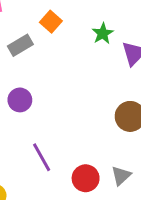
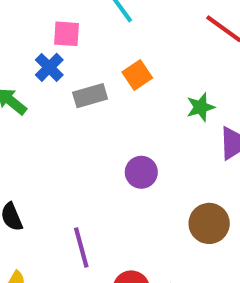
purple circle: (20, 100) -> (141, 172), moved

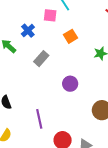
pink square: (67, 34) -> (50, 15), moved
gray rectangle: (90, 96) -> (41, 59), moved, turned -35

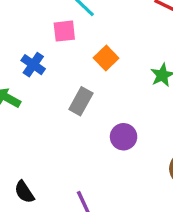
gray rectangle: (41, 59) -> (81, 101), moved

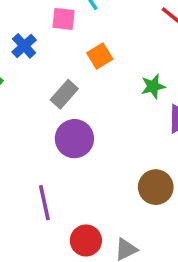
purple circle: (124, 137) -> (74, 139), moved, size x1.4

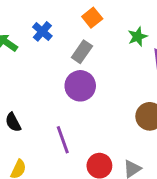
blue cross: (24, 46) -> (42, 31), moved
gray rectangle: (64, 94) -> (82, 52), moved

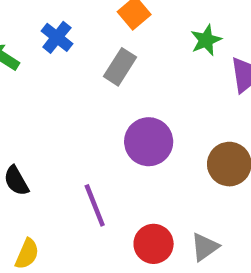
purple circle: (80, 86) -> (149, 142), moved

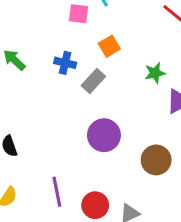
blue cross: (57, 37) -> (65, 63), moved, turned -35
purple line: (95, 205) -> (57, 192), moved

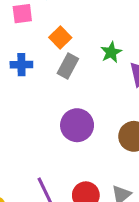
gray rectangle: (93, 81) -> (68, 66), moved

